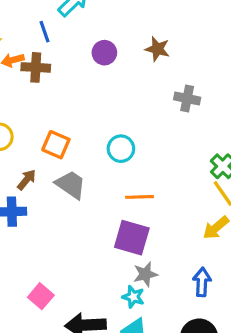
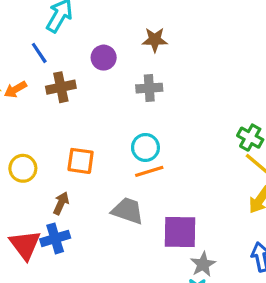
brown cross: (36, 67) -> (61, 87), moved
gray cross: (187, 98) -> (149, 88), moved
gray trapezoid: (71, 185) -> (128, 211), moved
orange line: (140, 197) -> (149, 171), moved

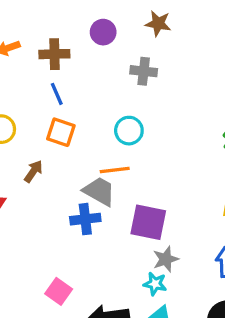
blue line: (39, 53) -> (57, 94), moved
orange line: (149, 171) -> (115, 170), moved
blue cross: (55, 238) -> (85, 219), moved

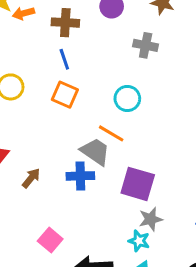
orange line: (115, 170) -> (111, 133), turned 32
brown arrow: (33, 171) -> (31, 178), moved

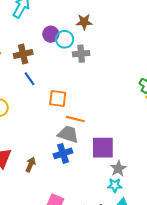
orange square: (65, 95) -> (58, 98), moved
cyan circle: (127, 98) -> (65, 39), moved

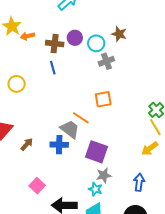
purple circle: (51, 34) -> (75, 38), moved
gray cross: (81, 54) -> (106, 61), turned -35
orange square: (58, 98) -> (103, 99), moved, turned -36

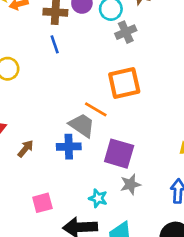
orange square: (103, 99) -> (124, 83), size x1.4
pink square: (37, 186) -> (42, 203), turned 35
cyan star: (95, 189) -> (98, 198), moved

